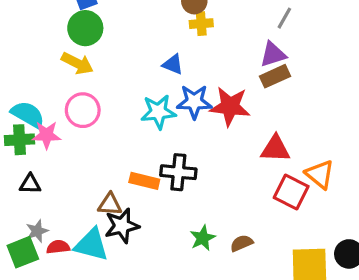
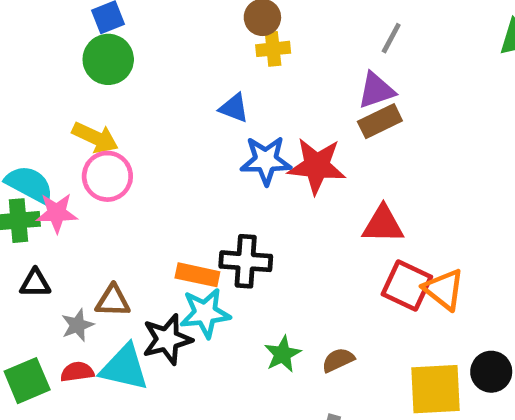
yellow arrow: (77, 63) -> (95, 138), moved
cyan star: (158, 112) -> (205, 313), moved
orange triangle: (320, 174) -> (444, 289), moved
brown triangle: (110, 204) -> (113, 301), moved
gray star: (37, 231) -> (77, 325), moved

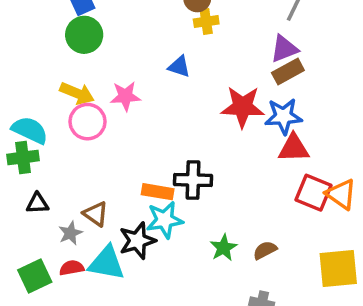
blue star: (266, 160) -> (284, 116), moved
pink star: (57, 213) -> (125, 96), moved
brown triangle: (113, 301) -> (96, 214), turned 36

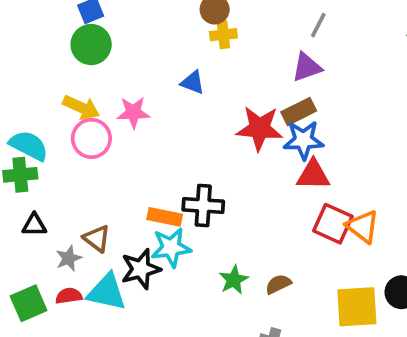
brown rectangle: (288, 72) -> (299, 111), moved

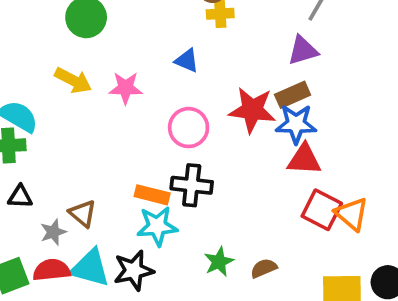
pink circle: (91, 138) -> (189, 128), moved
black star: (141, 269) -> (134, 270), moved
red semicircle: (69, 296) -> (52, 270), size x1.4

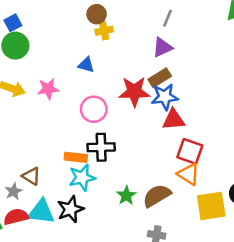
orange triangle: (352, 214) -> (189, 174), moved
brown semicircle: (264, 268) -> (157, 196), size x1.6

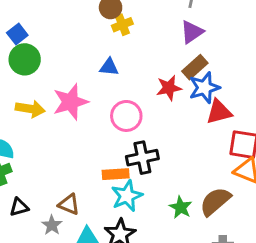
pink star: (48, 89) -> (71, 102), size x1.4
red star: (134, 92) -> (169, 88), size x0.7

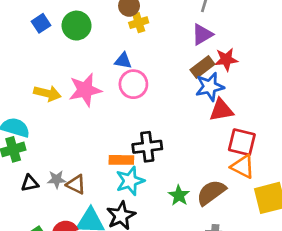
green circle: (25, 59) -> (77, 26), moved
red star: (169, 88) -> (226, 59), moved
pink circle: (126, 116) -> (133, 84), moved
gray star: (52, 225) -> (57, 179), moved, turned 30

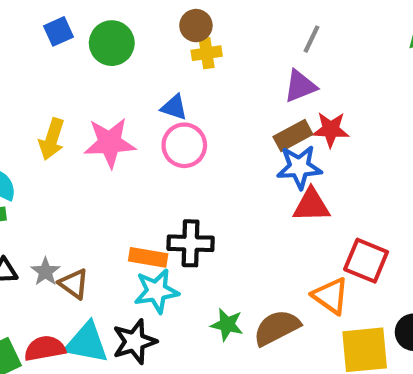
yellow arrow: (47, 93) -> (52, 139), turned 85
red square: (242, 142) -> (366, 261), moved
gray star: (57, 179) -> (45, 272), turned 30
green star: (179, 195) -> (227, 325), turned -30

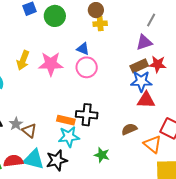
brown semicircle: (277, 328) -> (129, 129), moved, size x0.7

